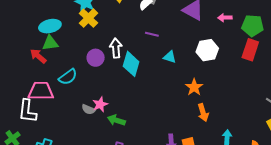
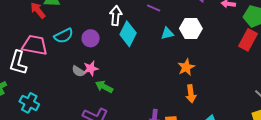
white hexagon: (207, 50) -> (191, 28), moved
cyan triangle: (170, 57) -> (167, 33), turned -40
purple circle: (96, 58) -> (91, 38), moved

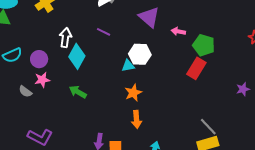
cyan triangle: (167, 33) -> (128, 66), moved
pink star: (91, 68) -> (42, 80), moved
green arrow: (104, 87) -> (78, 92), moved

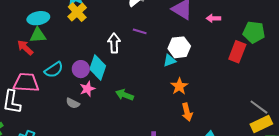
white arrow: (65, 38) -> (114, 43), moved
green pentagon: (204, 45) -> (254, 32), moved
cyan diamond: (77, 56) -> (98, 68), moved

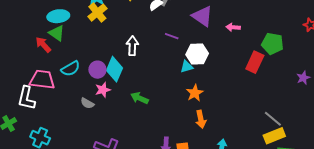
purple line: (140, 31) -> (172, 36), moved
green triangle: (38, 35) -> (57, 33), turned 36

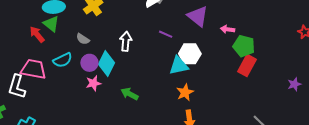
green pentagon: (272, 44) -> (244, 46), moved
cyan triangle: (187, 67) -> (179, 66), size x1.5
gray semicircle: (87, 103) -> (83, 39), moved

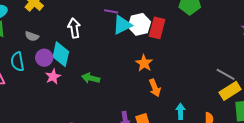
cyan semicircle: (63, 60) -> (17, 62), turned 120
red rectangle: (247, 65) -> (157, 28), moved
cyan triangle: (179, 66) -> (122, 25), moved

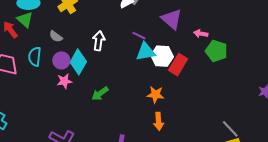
orange star: (144, 63) -> (155, 95), turned 30
green arrow: (91, 78) -> (100, 93), turned -66

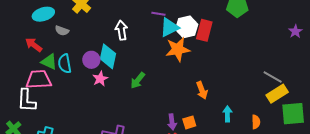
green triangle: (25, 20) -> (49, 62), moved
gray semicircle: (56, 36) -> (62, 31), moved
orange star: (155, 95) -> (178, 49), moved, size x1.4

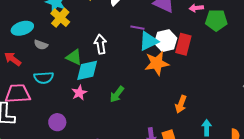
cyan diamond: (108, 56) -> (87, 70), turned 65
purple circle: (91, 60) -> (57, 122), moved
green triangle: (49, 62) -> (74, 57), moved
cyan semicircle: (65, 64) -> (44, 78), turned -84
orange arrow: (202, 90) -> (181, 104), turned 42

